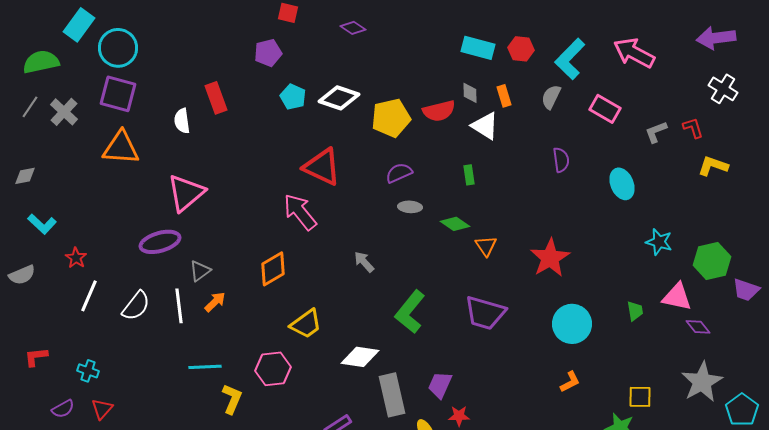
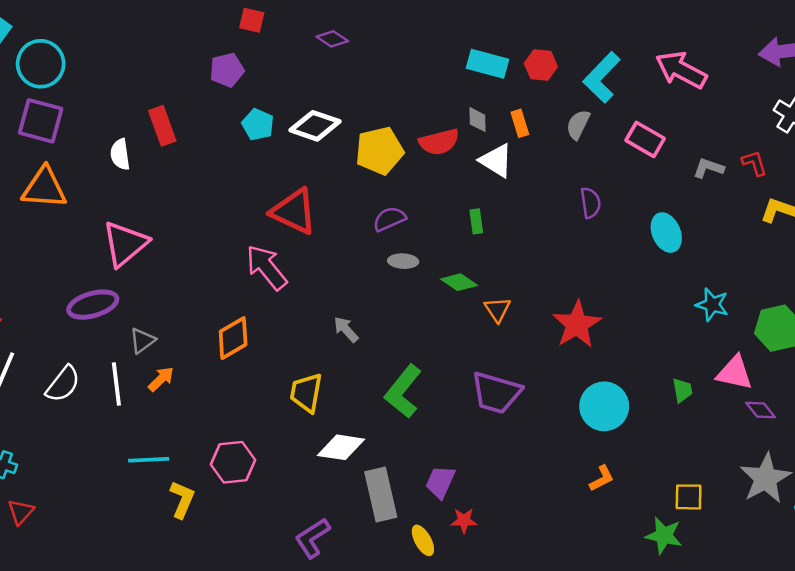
gray L-shape: (656, 132) -> (708, 168), turned 40
yellow trapezoid: (306, 324) -> (306, 393), moved, turned 136

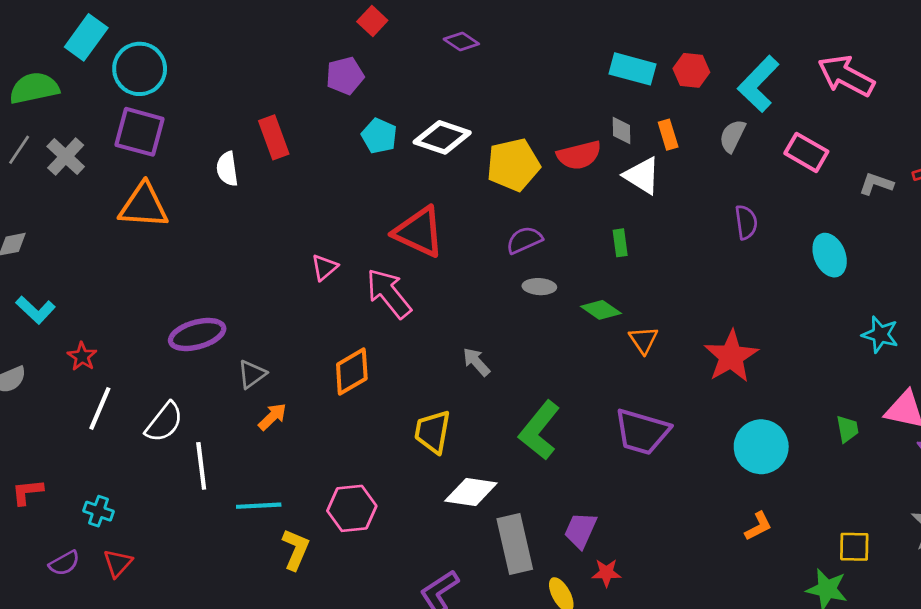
red square: (252, 20) -> (372, 21), turned 30
pink triangle: (125, 244) -> (324, 267), moved, size x0.5
white line: (116, 384) -> (201, 466), moved

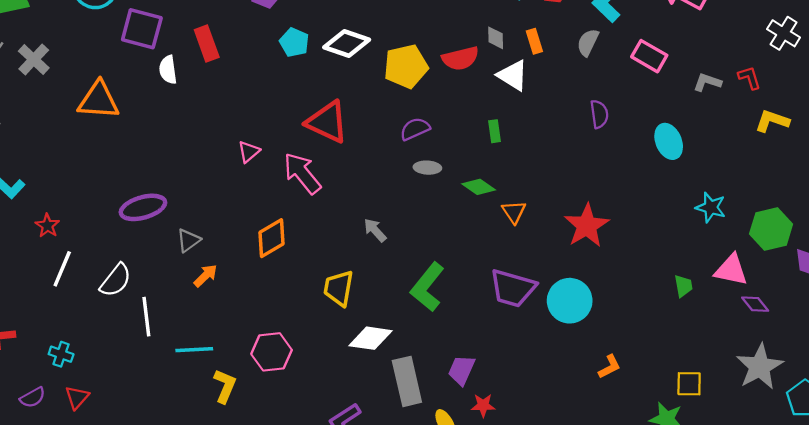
purple square: (140, 132) -> (142, 29), moved
cyan circle: (761, 447) -> (570, 301), moved

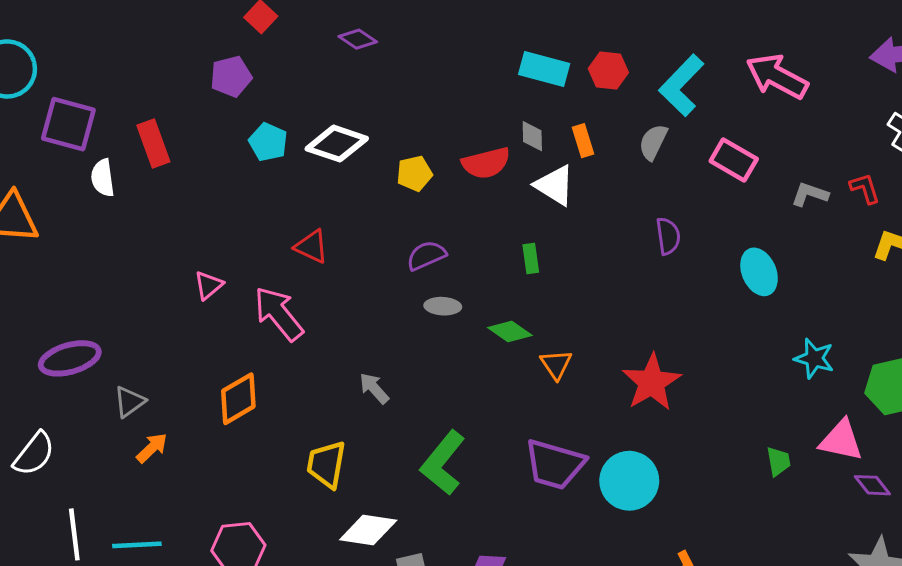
yellow pentagon: (406, 66) -> (414, 173), size x0.6
red triangle: (327, 122) -> (311, 247), size x0.6
white line: (146, 317) -> (74, 534), moved

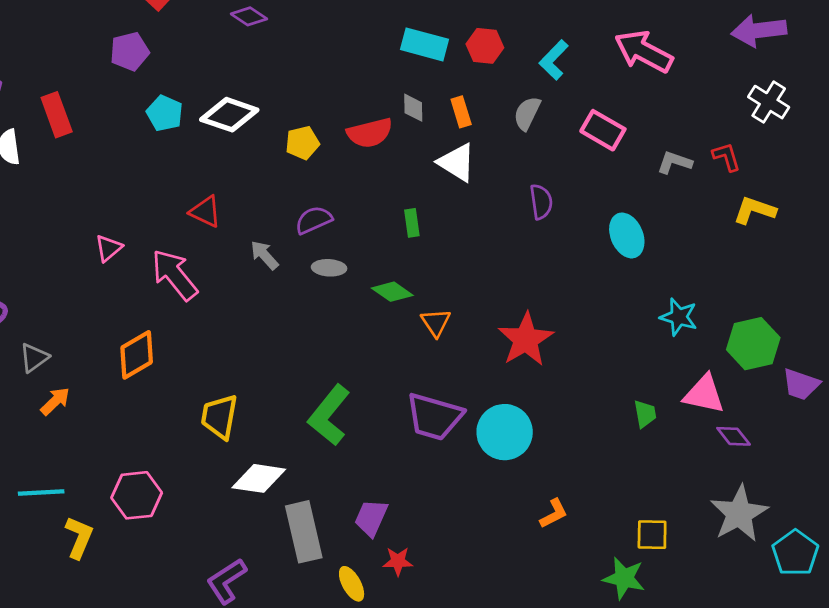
cyan L-shape: (681, 85) -> (554, 60), size x0.7
white triangle: (555, 185) -> (457, 162), moved
gray arrow: (374, 388) -> (264, 255), moved

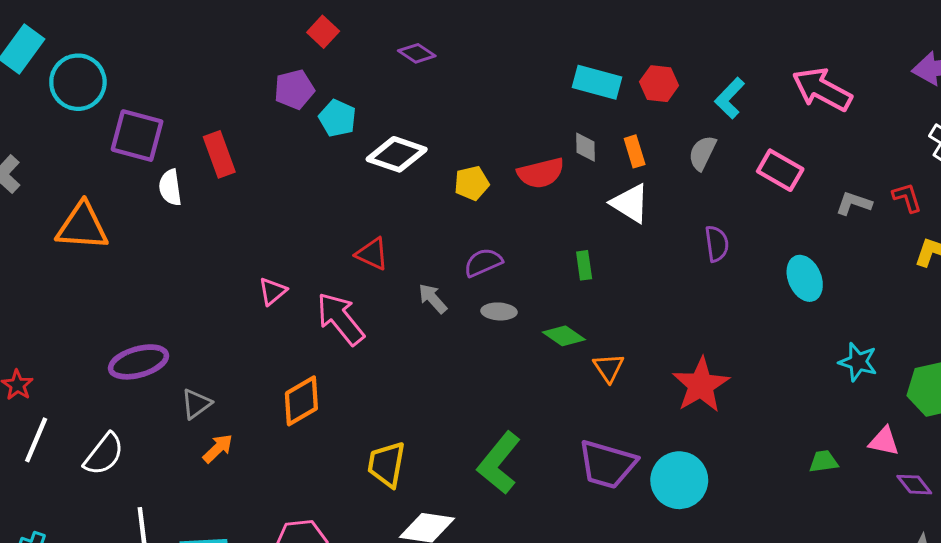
cyan pentagon: (165, 113) -> (337, 118), moved
pink triangle: (704, 394) -> (884, 441), size x0.7
green trapezoid: (645, 414) -> (823, 461), turned -88

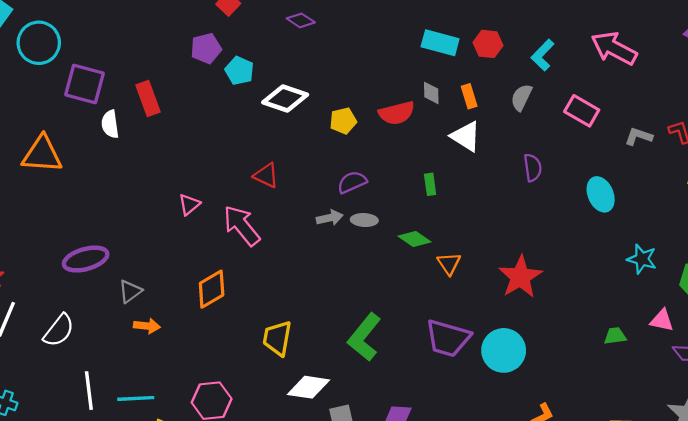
gray arrow: (433, 298) -> (330, 218), moved, turned 120
orange arrow: (218, 448) -> (147, 326), turned 50

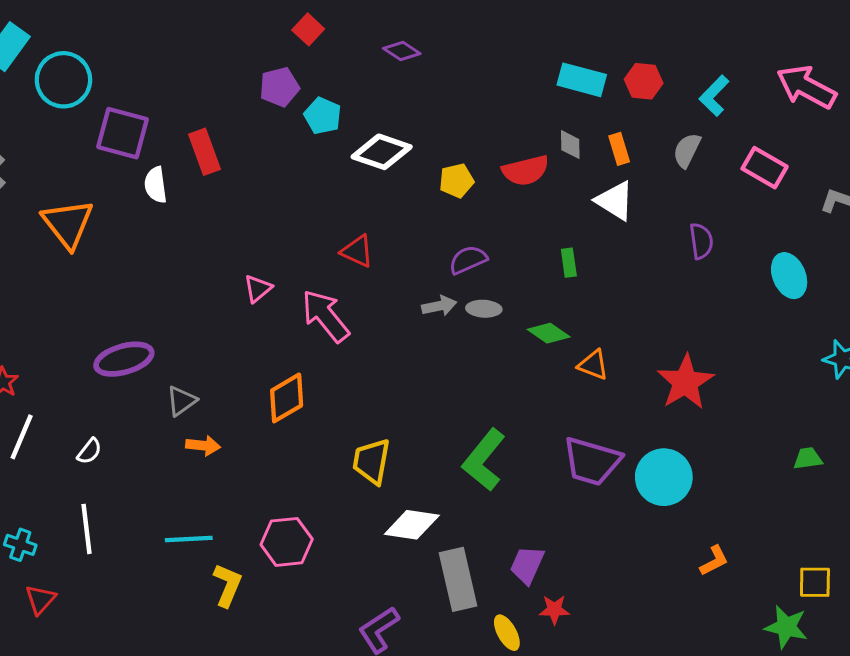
orange triangle: (42, 154) -> (68, 224), turned 48
orange triangle: (449, 263) -> (593, 365), turned -35
white semicircle: (59, 330) -> (89, 451), size x0.6
white line: (89, 391) -> (86, 529), moved

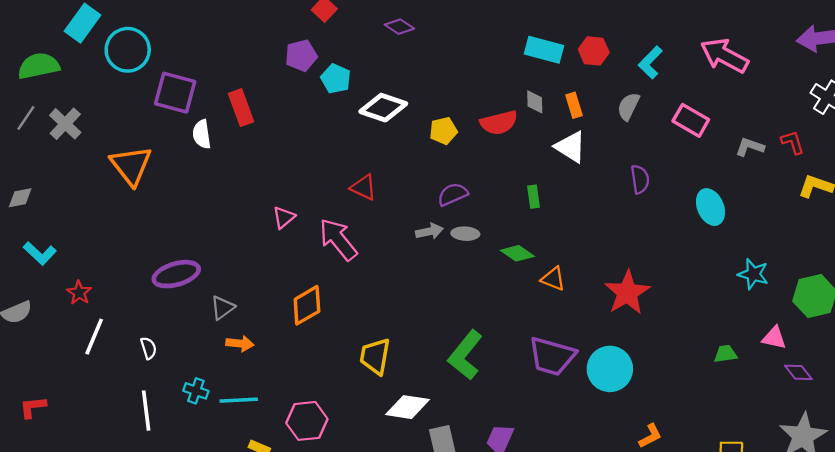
white semicircle: (89, 451) -> (148, 348), turned -55
cyan line: (189, 539) -> (239, 400), moved
cyan cross: (20, 545) -> (196, 391), moved

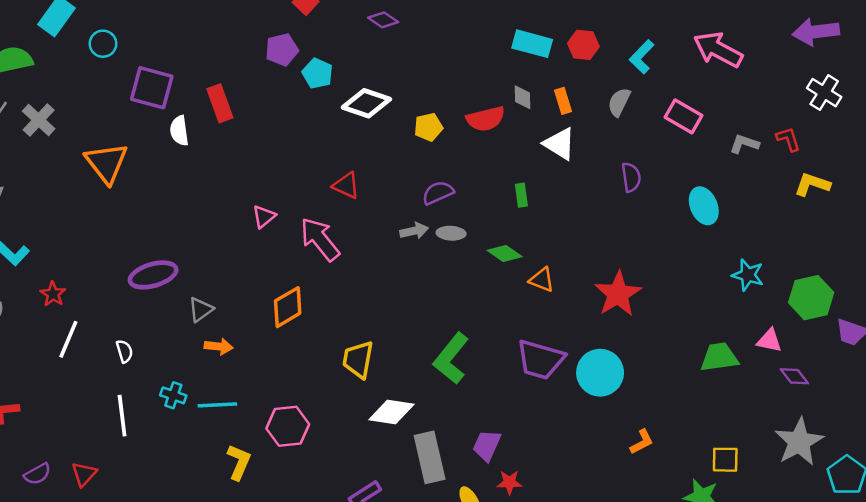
cyan circle: (128, 50) -> (103, 44), size x0.6
green trapezoid: (726, 354) -> (719, 357), size x1.6

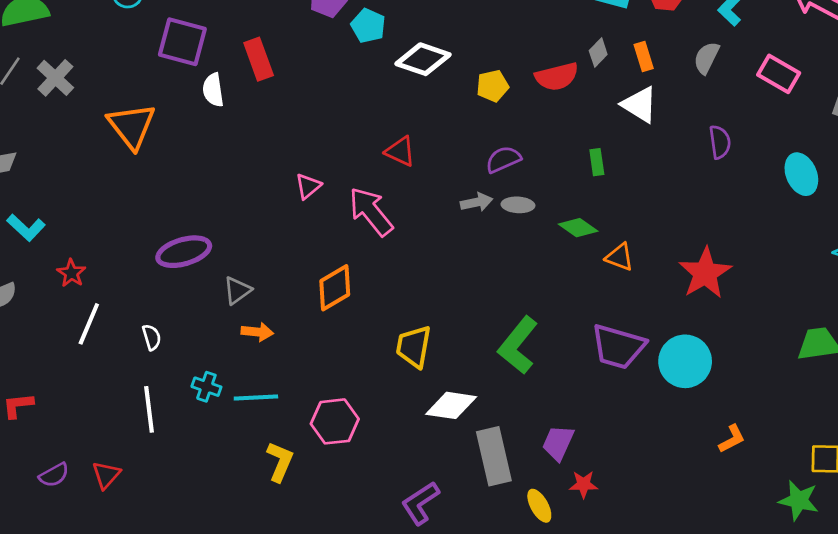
gray diamond: (523, 97) -> (598, 52), turned 45

